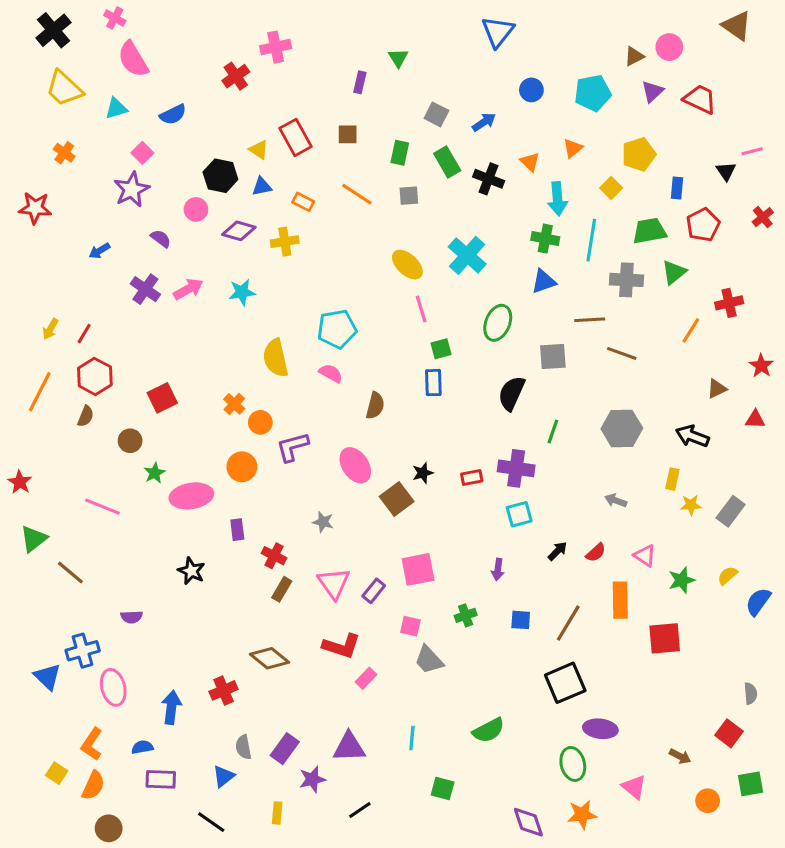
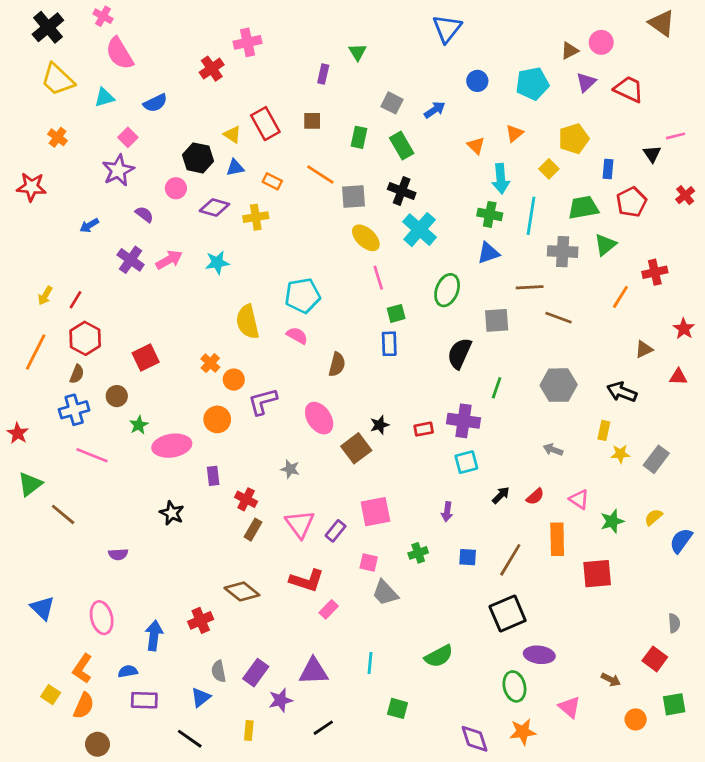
black cross: (489, 179) -> (402, 191), moved
gray square: (409, 196) -> (353, 197), moved, size x1.4
blue cross: (83, 651) -> (74, 410), moved

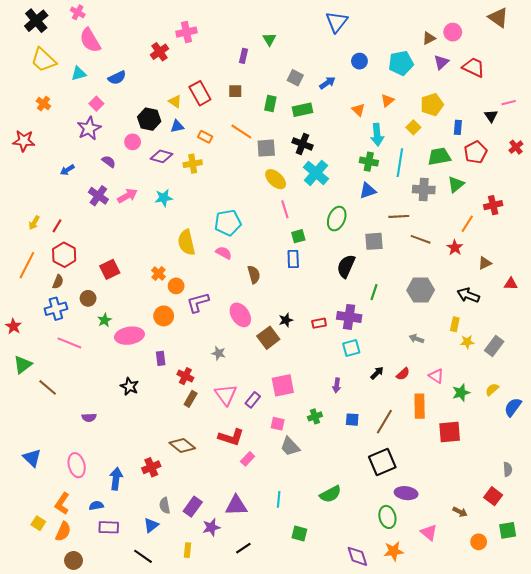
green rectangle: (402, 146) -> (302, 110), turned -72
red star: (684, 329) -> (455, 248), moved
brown semicircle: (337, 364) -> (254, 275), turned -30

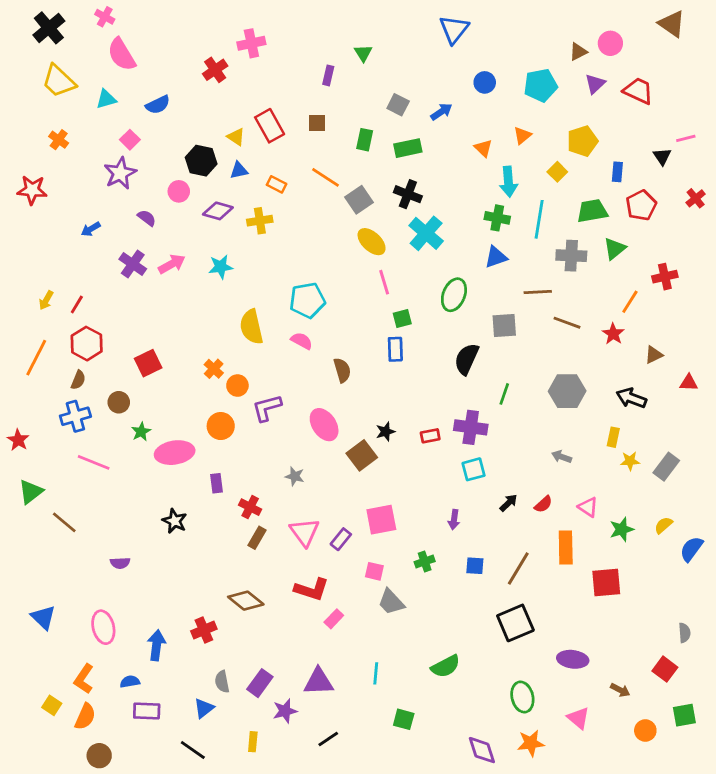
gray square: (266, 148) -> (359, 200), turned -30
purple ellipse: (406, 493) -> (573, 659), moved

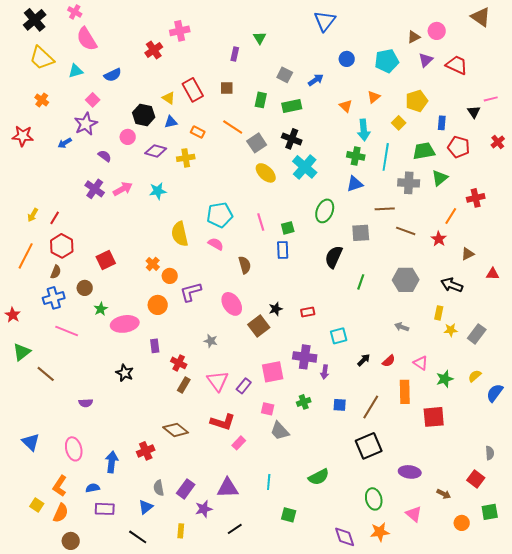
red pentagon: (641, 205) -> (459, 147), turned -30
blue arrow: (91, 229) -> (65, 143), moved
pink line: (384, 282) -> (261, 222), moved
purple cross: (471, 427) -> (305, 357), moved

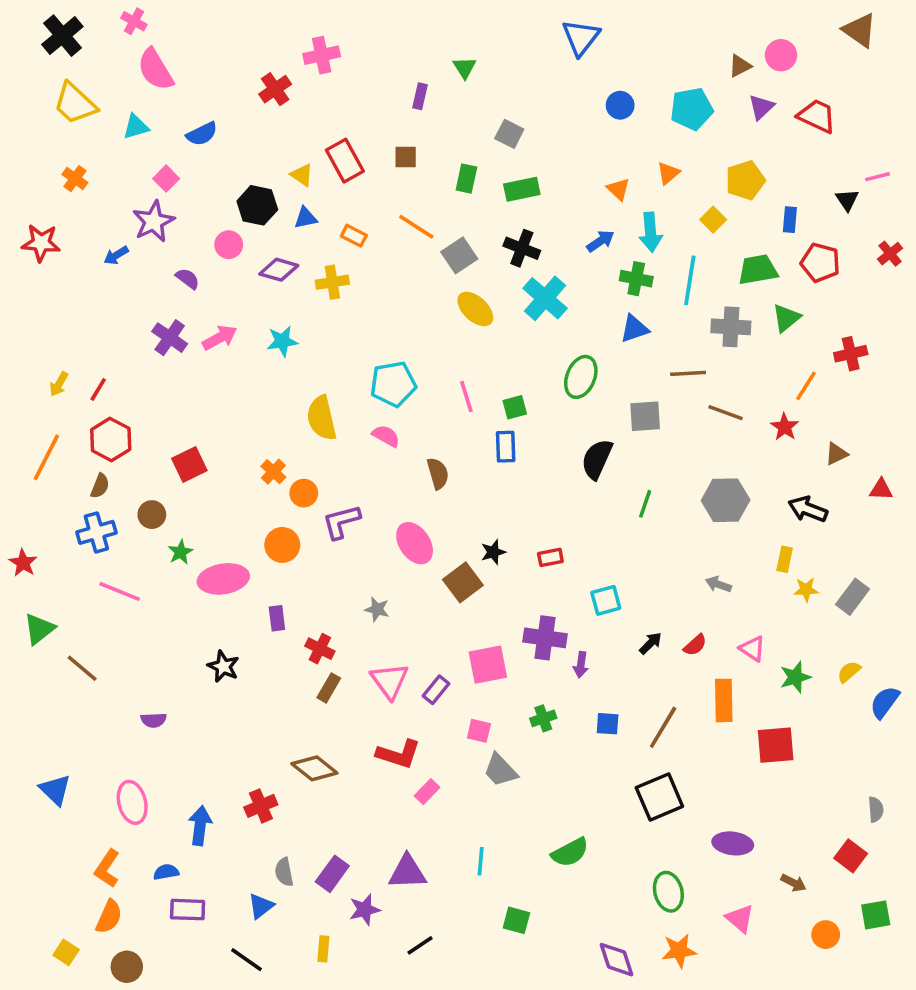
blue arrow: (316, 80) -> (600, 241), moved
yellow square: (37, 505) -> (66, 952), moved

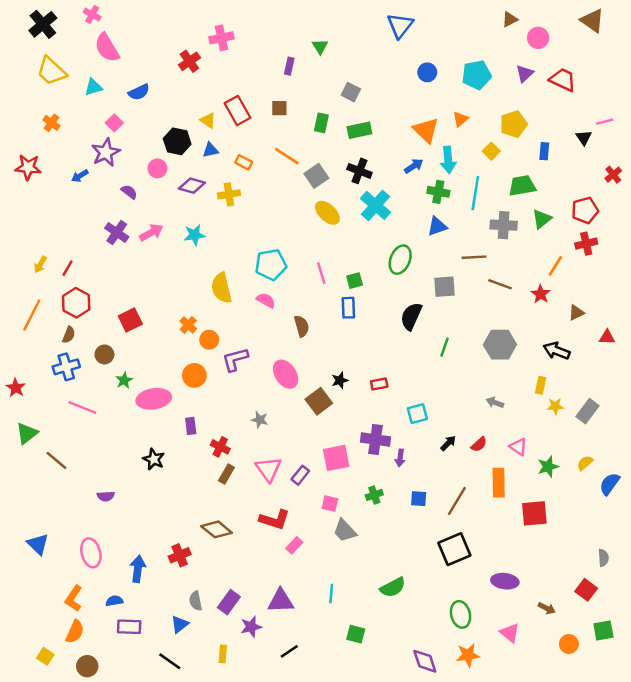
brown triangle: (740, 66) -> (510, 19), moved
orange triangle: (618, 189) -> (426, 130), size x1.6
red pentagon: (820, 263) -> (585, 210), moved, turned -30

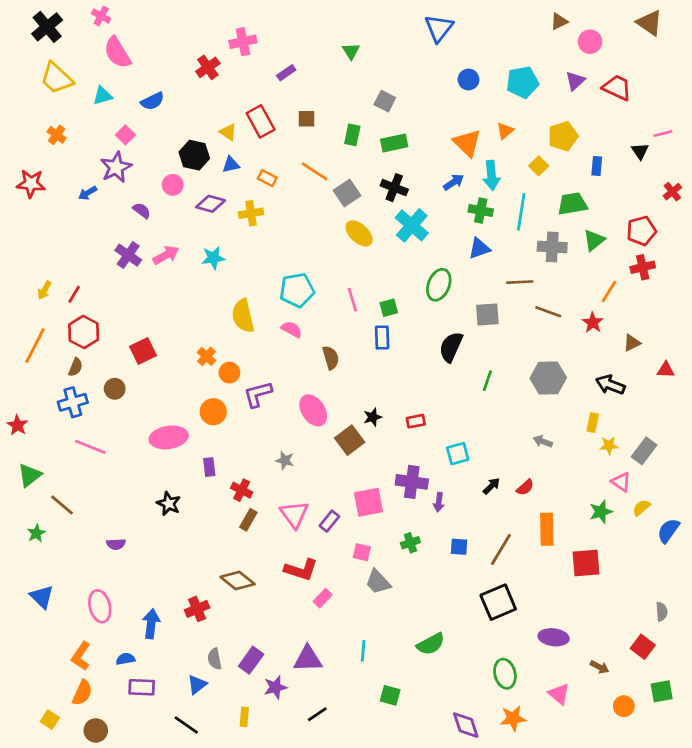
purple rectangle: (289, 66) -> (286, 73), moved, turned 42
green star: (124, 380) -> (36, 533), moved
pink triangle: (518, 447) -> (621, 482), moved

